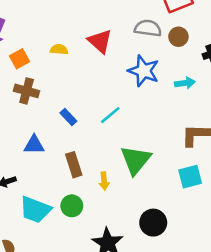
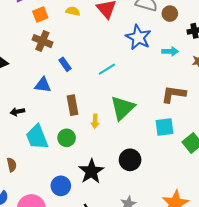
blue rectangle: (68, 117) -> (65, 64), moved
cyan trapezoid: (35, 210) -> (37, 137), turned 40

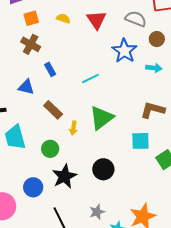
brown circle: (170, 14) -> (157, 39), moved
brown rectangle: (72, 105) -> (53, 110), turned -42
green circle: (67, 138) -> (50, 149), moved

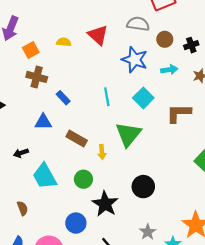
cyan line: (90, 79) -> (107, 97), turned -60
cyan square: (140, 141) -> (143, 98), moved, turned -30

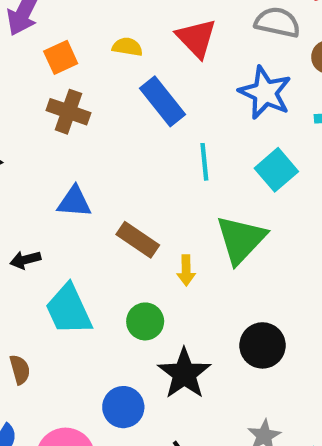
blue rectangle: (63, 98) -> (163, 101), moved, size x1.6

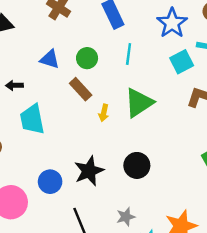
cyan square: (276, 170) -> (182, 62), moved
green circle: (145, 321) -> (87, 58), moved

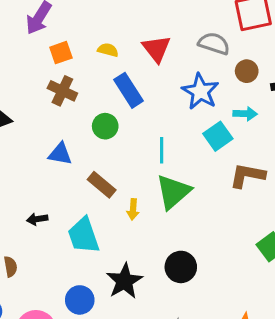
cyan line: (129, 54) -> (162, 150), moved
green circle: (87, 58) -> (105, 126), moved
black arrow: (14, 85) -> (37, 219), moved
cyan trapezoid: (32, 119) -> (84, 235), moved

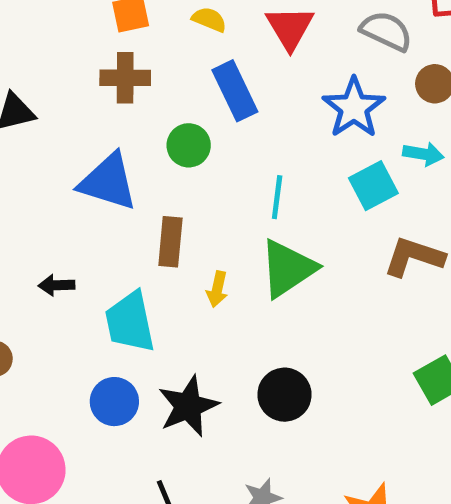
brown cross: (62, 91) -> (125, 78), turned -32
blue triangle: (60, 154) -> (108, 182), size x1.5
brown rectangle: (102, 185) -> (170, 242), turned 48
blue circle: (80, 300) -> (114, 402), moved

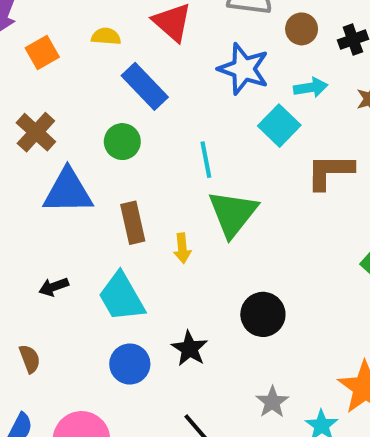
brown cross: (125, 78) -> (36, 132), moved, turned -30
black star: (188, 406) -> (190, 349), size x0.7

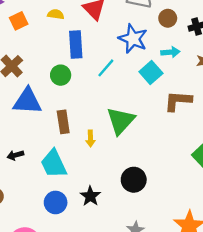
blue rectangle: (145, 86) -> (76, 44), turned 36
cyan line: (206, 160) -> (106, 68), moved, turned 48

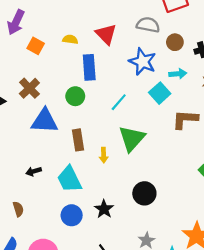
orange square: (19, 21) -> (36, 46), turned -35
cyan line: (106, 68) -> (119, 102), moved

